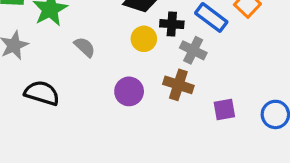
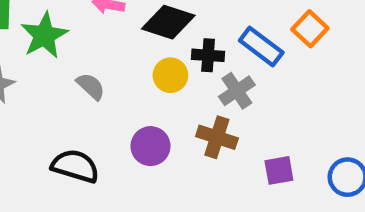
gray cross: (193, 50) -> (237, 91), turned 30
black semicircle: (42, 93) -> (75, 166), moved

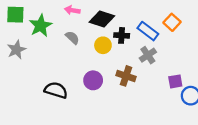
gray semicircle: (91, 86) -> (72, 38), moved
gray cross: (237, 91) -> (148, 55), moved
purple square: (279, 170) -> (175, 81), moved

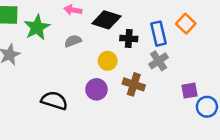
blue rectangle: (148, 31) -> (159, 34), turned 40
gray semicircle: (72, 38) -> (73, 41), turned -64
yellow circle: (103, 45) -> (108, 61), moved

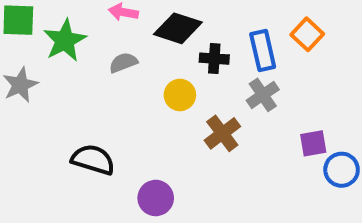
brown cross: (134, 84) -> (222, 133), turned 35
purple circle: (96, 89) -> (156, 198), moved

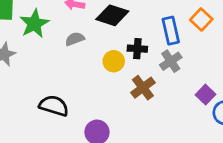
black cross: (214, 59) -> (137, 49), moved
purple square: (313, 143) -> (206, 95), turned -36

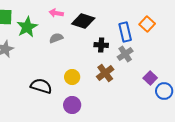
yellow circle: (114, 61) -> (72, 77), moved

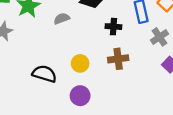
gray cross: (125, 54) -> (160, 37), moved
brown cross: (105, 73) -> (118, 59), turned 30

